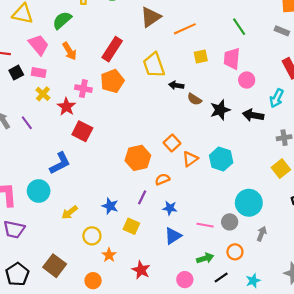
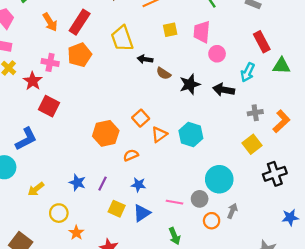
orange arrow: (70, 51) -> (50, 22), moved
purple line: (142, 197) -> (102, 184), moved
yellow square: (131, 226) -> (117, 209), moved
orange circle: (235, 252) -> (212, 221), moved
green arrow: (205, 258) -> (174, 236), turned 84

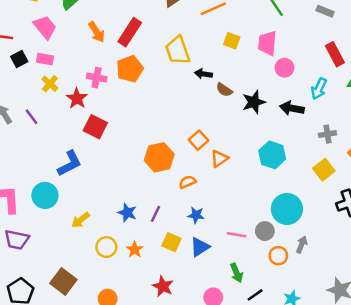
yellow square: (170, 30) -> (232, 41), turned 32
cyan hexagon: (191, 134) -> (272, 155), moved
orange star: (76, 233) -> (135, 249), moved

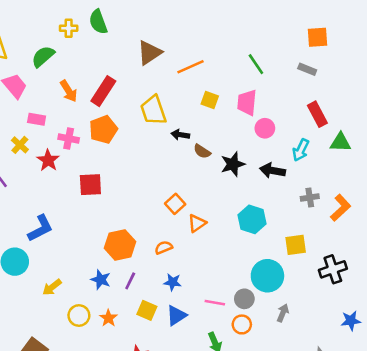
pink rectangle: (45, 59) -> (37, 119), moved
red square: (95, 127) -> (90, 185), moved, turned -30
orange hexagon: (159, 157) -> (120, 245), moved
yellow square: (324, 170) -> (296, 245), moved, turned 30
orange circle: (278, 256) -> (242, 324), moved

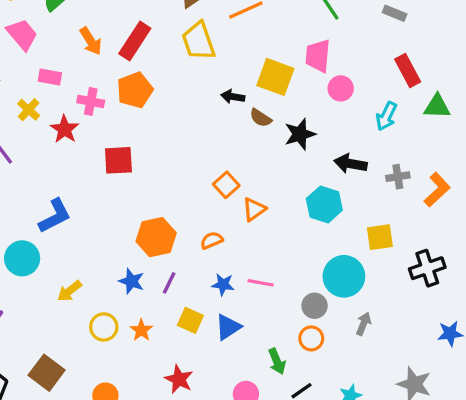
yellow square: (210, 100) -> (275, 77), moved, size x1.6
yellow trapezoid: (153, 110) -> (199, 41), moved
black arrow: (273, 171) -> (350, 164), moved
pink line: (215, 303) -> (261, 283), moved

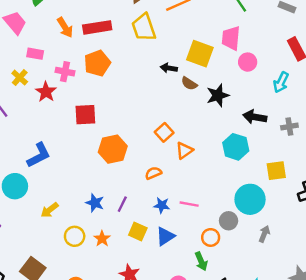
red rectangle: (135, 41) -> (97, 27), turned 48
orange hexagon: (156, 237) -> (113, 149), moved
orange circle: (311, 338) -> (211, 237), moved

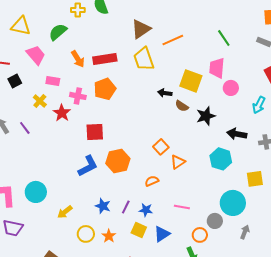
blue L-shape: (39, 155) -> (88, 166), moved
blue star: (162, 205) -> (146, 210), moved

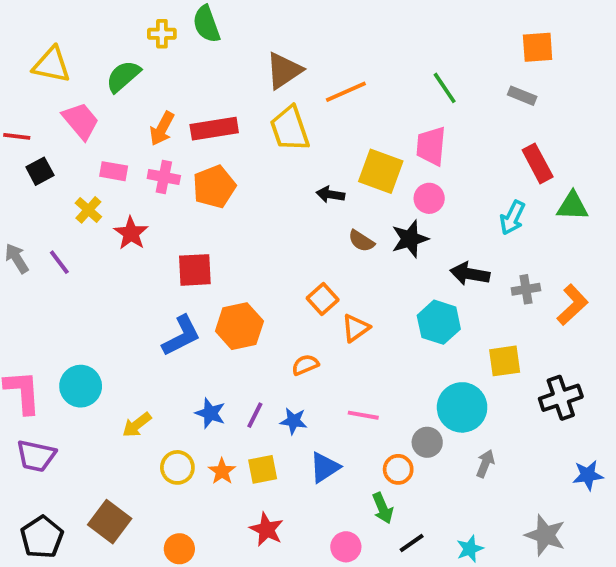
orange arrow: (78, 59) -> (162, 129), turned 60
pink circle: (231, 88) -> (429, 198), moved
pink cross: (78, 96) -> (164, 177), moved
brown semicircle: (182, 106) -> (361, 241), moved
yellow square: (139, 230) -> (263, 469), moved, turned -35

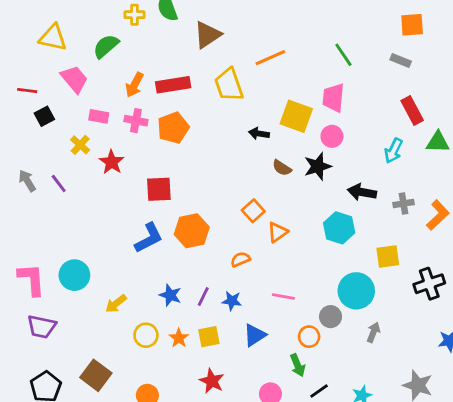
brown triangle: (284, 71) -> (207, 35), moved

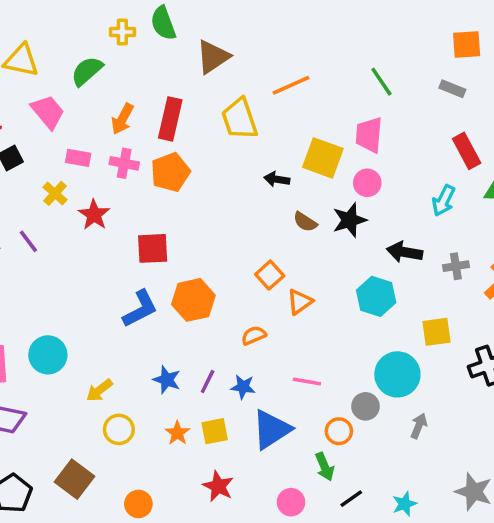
red rectangle: (173, 85) -> (170, 119), turned -68
yellow circle: (146, 335) -> (119, 429), moved
blue triangle: (255, 335) -> (271, 429), size x1.4

